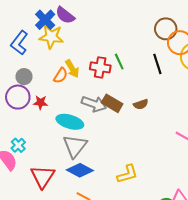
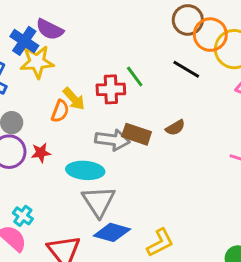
black line: (157, 64) -> (186, 69), turned -30
yellow L-shape: (127, 174) -> (160, 243), moved

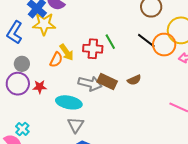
orange circle: (210, 35) -> (164, 45), moved
gray triangle: (99, 201) -> (76, 125), size x0.7

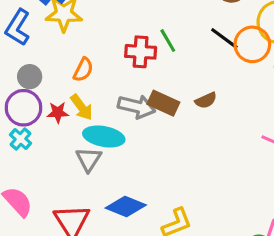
yellow arrow: (67, 52) -> (82, 107), moved
gray triangle: (76, 125) -> (89, 159), moved
cyan cross: (22, 129) -> (21, 139), moved

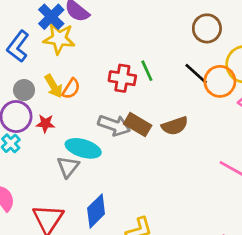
brown semicircle: (206, 100) -> (175, 126), size x1.4
yellow arrow: (82, 107) -> (54, 86), moved
blue diamond: (126, 207) -> (96, 211), turned -72

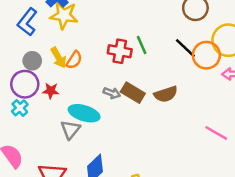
gray arrow: (114, 125) -> (112, 93), size x0.6

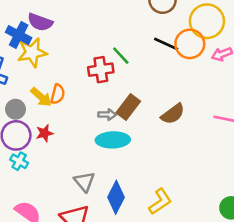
brown rectangle: (133, 93) -> (128, 107), turned -65
brown semicircle: (166, 94) -> (173, 114), moved
cyan ellipse: (84, 113) -> (113, 140), moved
gray triangle: (70, 129) -> (84, 182), moved

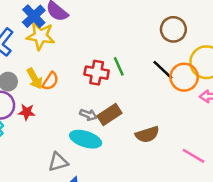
gray triangle: (84, 182) -> (58, 162), moved, turned 35

